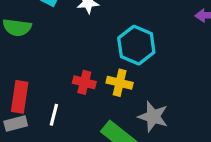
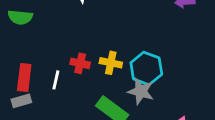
cyan hexagon: (136, 45) -> (146, 68), moved
white line: (54, 115) -> (56, 80), moved

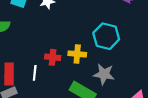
cyan hexagon: (146, 68) -> (106, 36), moved

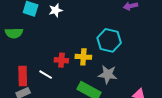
white line: (35, 73) -> (46, 75), turned -64

